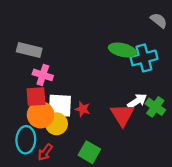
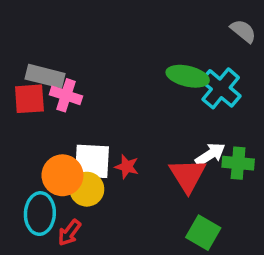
cyan cross: (144, 58) -> (221, 88), turned -35
pink cross: (43, 75) -> (66, 95), moved
red square: (36, 97) -> (29, 99), moved
green cross: (155, 107) -> (238, 163), turned -30
green square: (89, 152) -> (203, 233), moved

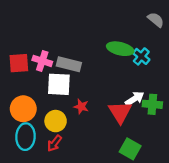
gray rectangle: (45, 76) -> (69, 64), moved
cyan cross: (221, 88) -> (141, 56), size x0.7
white square: (92, 161) -> (59, 84), moved
orange circle: (62, 175) -> (23, 109), moved
red arrow: (69, 233) -> (54, 143), moved

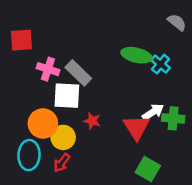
red square: (19, 63) -> (21, 40), moved
gray rectangle: (69, 64) -> (78, 73), turned 30
orange circle: (23, 109) -> (43, 123), moved

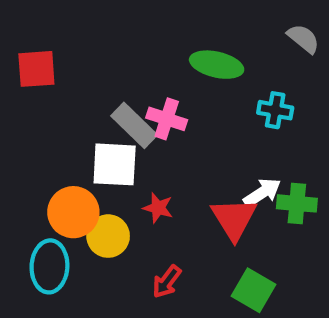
green ellipse: (136, 55) -> (217, 65), moved
cyan cross: (160, 64) -> (275, 110), turned -30
pink cross: (48, 69) -> (167, 119), moved
red arrow: (62, 163) -> (167, 282), moved

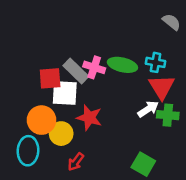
green ellipse: (217, 65) -> (122, 65), moved
red square: (36, 69) -> (50, 78), moved
red star: (158, 208) -> (89, 118), size x1.5
red triangle: (234, 219) -> (162, 87), moved
red arrow: (167, 282) -> (76, 162), moved

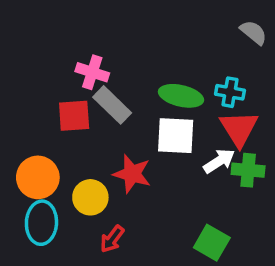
pink cross: (94, 67) -> (92, 72), moved
white square: (65, 93) -> (176, 136), moved
orange circle: (41, 120) -> (38, 177), moved

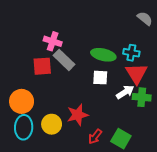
white square: (176, 136) -> (100, 78), size x0.7
red star: (132, 174) -> (77, 115), moved, turned -30
yellow circle: (90, 197) -> (52, 124), moved
red arrow: (112, 239) -> (95, 137), moved

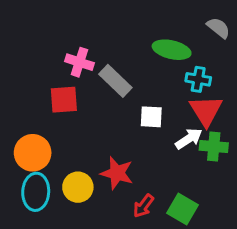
green ellipse: (103, 55) -> (172, 50), moved
gray rectangle: (64, 60) -> (115, 81), moved
red star: (77, 115) -> (117, 173), turned 30

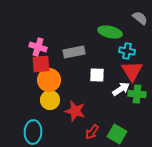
pink cross: (79, 62) -> (38, 47), moved
gray rectangle: (115, 81) -> (74, 52), turned -55
orange circle: (33, 153) -> (49, 80), moved
yellow circle: (78, 187) -> (50, 100), moved
cyan ellipse: (36, 192) -> (33, 132), moved

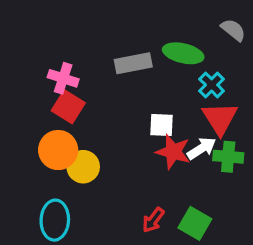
cyan cross: (127, 51) -> (212, 85), turned 35
gray rectangle: (74, 52) -> (133, 63), moved
red square: (41, 64) -> (68, 107), turned 36
orange circle: (49, 80) -> (58, 150), moved
red star: (75, 111) -> (173, 152), moved

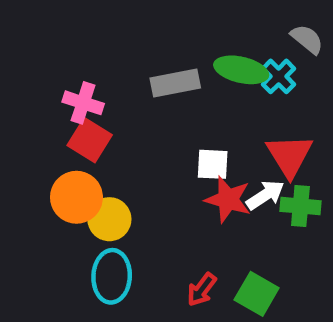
cyan cross: (212, 85) -> (279, 76), moved
cyan ellipse: (55, 220) -> (112, 276), moved

